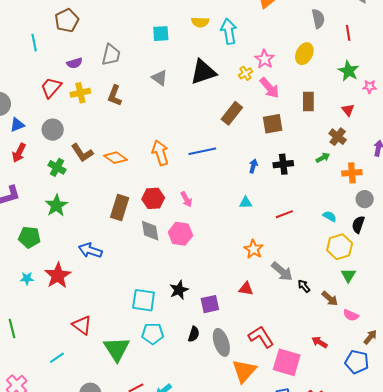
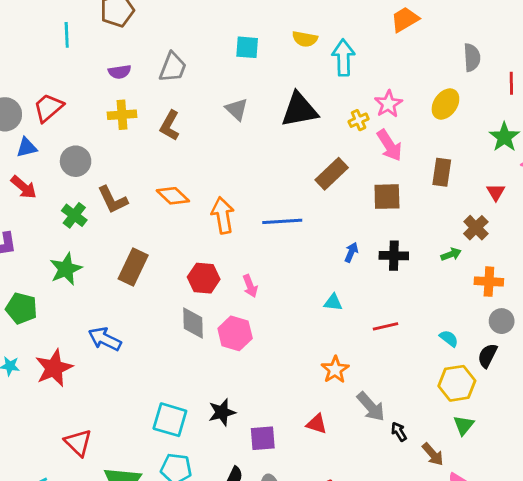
red trapezoid: (51, 88) -> (48, 108), moved
red arrow: (19, 153) -> (24, 187), turned -84
orange diamond: (116, 158) -> (173, 196), moved
brown rectangle: (120, 208) -> (133, 267), moved

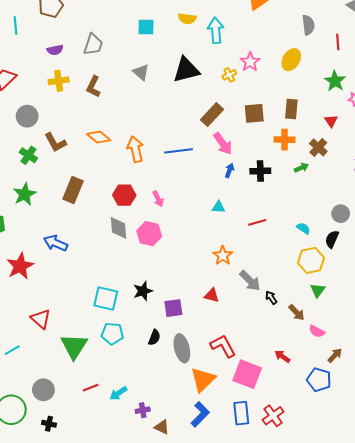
pink arrow: (389, 145) -> (223, 144), moved
brown square: (387, 197) -> (254, 113), moved
orange cross: (489, 282) -> (285, 140), moved

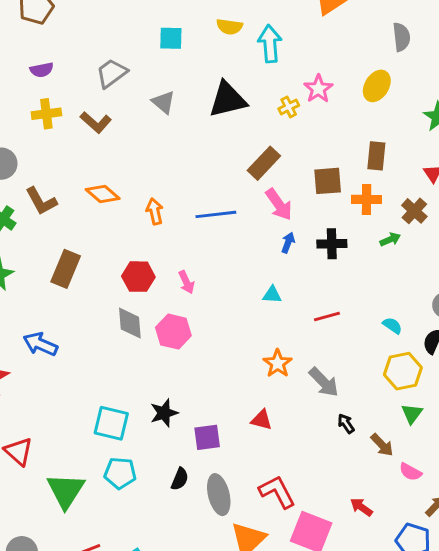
gray trapezoid: (93, 45) -> (112, 73), moved, turned -145
brown L-shape: (93, 87) -> (96, 122), turned -75
brown square: (254, 113) -> (328, 181), moved
orange arrow: (135, 149) -> (155, 211), size x0.7
gray arrow: (250, 281) -> (324, 382), moved

